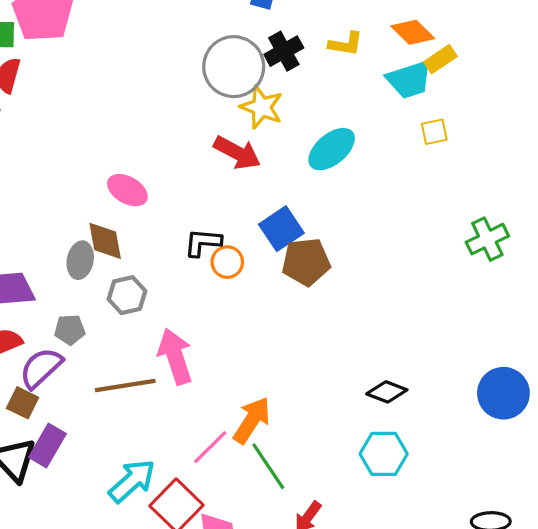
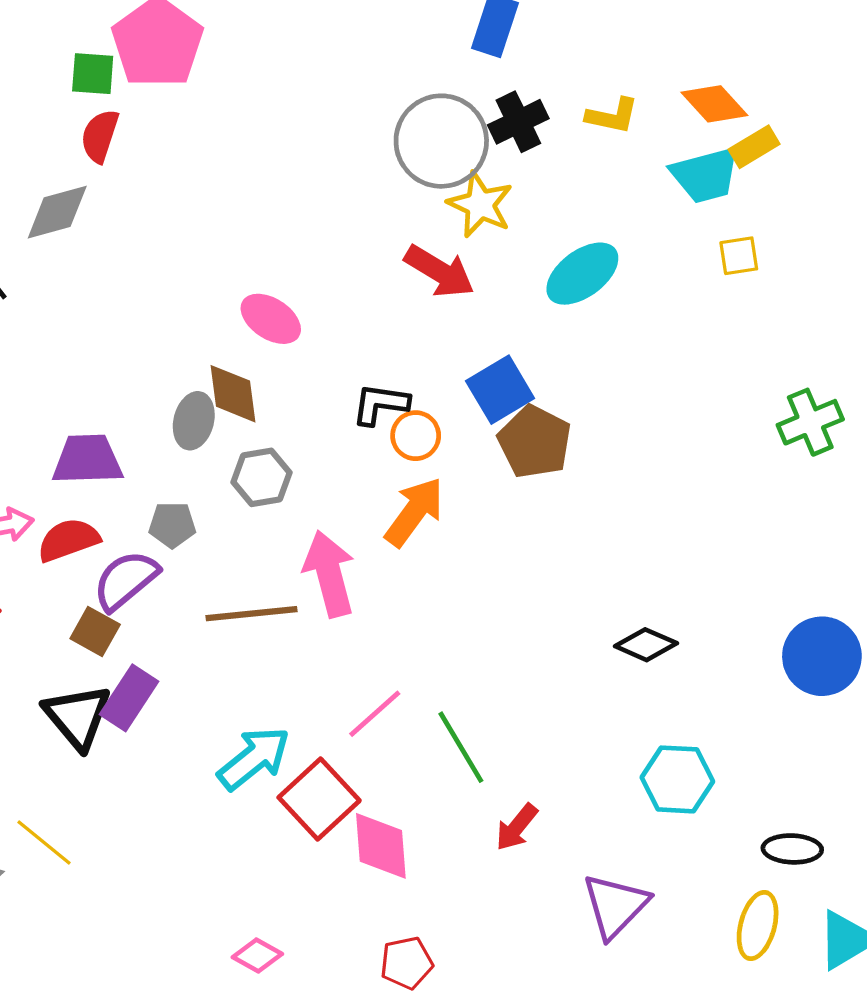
brown pentagon: (306, 262) -> (535, 442), turned 30
orange arrow: (252, 420) -> (414, 512), moved
cyan hexagon: (384, 454) -> (677, 779), moved

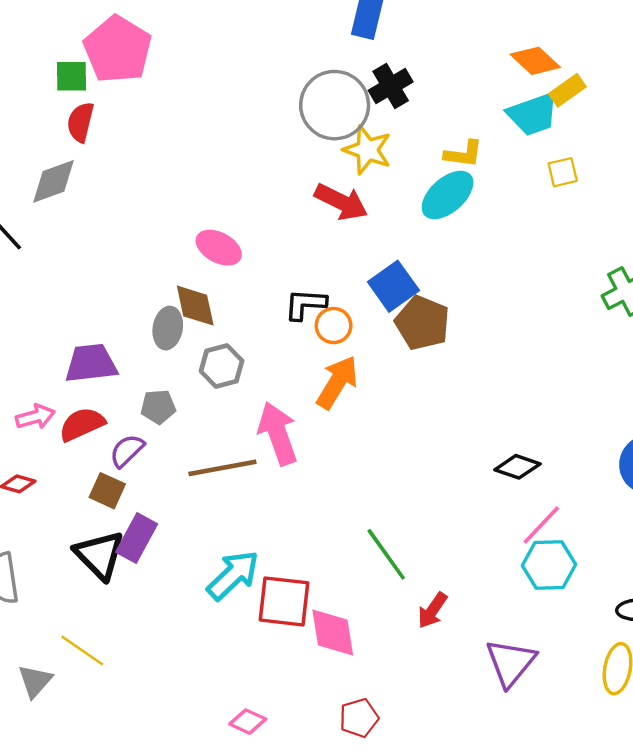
yellow L-shape: (612, 116) -> (464, 154), moved
purple semicircle: (126, 580) -> (127, 451), size x0.7
pink line: (375, 714) -> (541, 525), moved
red square: (319, 799) -> (284, 601), turned -36

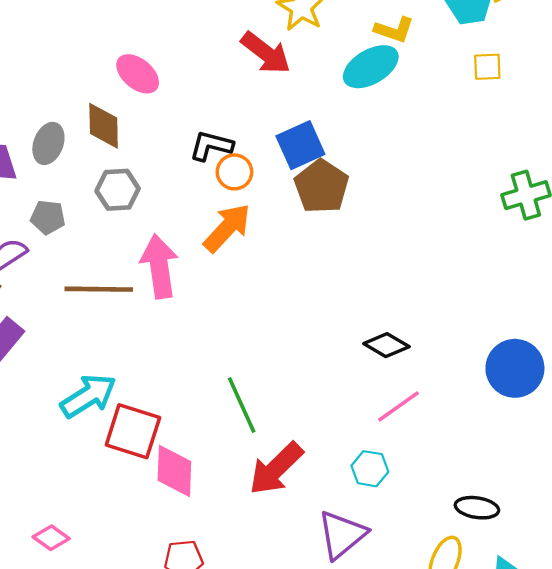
gray ellipse: (168, 328) -> (48, 143), moved
cyan hexagon: (549, 565) -> (370, 469), moved, size x0.7
red arrow: (432, 610) -> (276, 469), size x1.6
pink diamond: (248, 722) -> (51, 538), moved

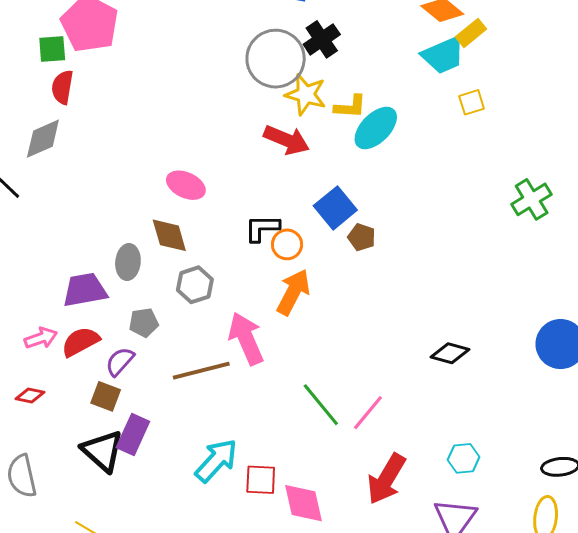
yellow L-shape: (394, 30) -> (350, 107), moved
brown pentagon: (321, 186) -> (362, 237), size x0.6
green line: (242, 405) -> (321, 405), moved
pink line: (398, 406) -> (368, 413), moved
red square: (133, 431) -> (261, 480), size x0.7

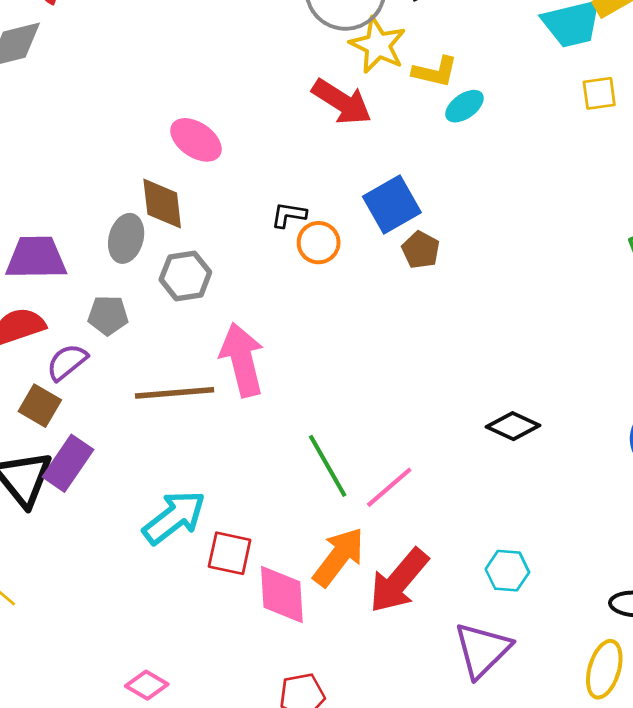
cyan ellipse: (376, 128) -> (464, 106), size x0.6
black L-shape: (262, 228) -> (289, 215), size x0.7
gray ellipse: (128, 262) -> (126, 238), moved
orange arrow: (293, 292) -> (339, 557), moved

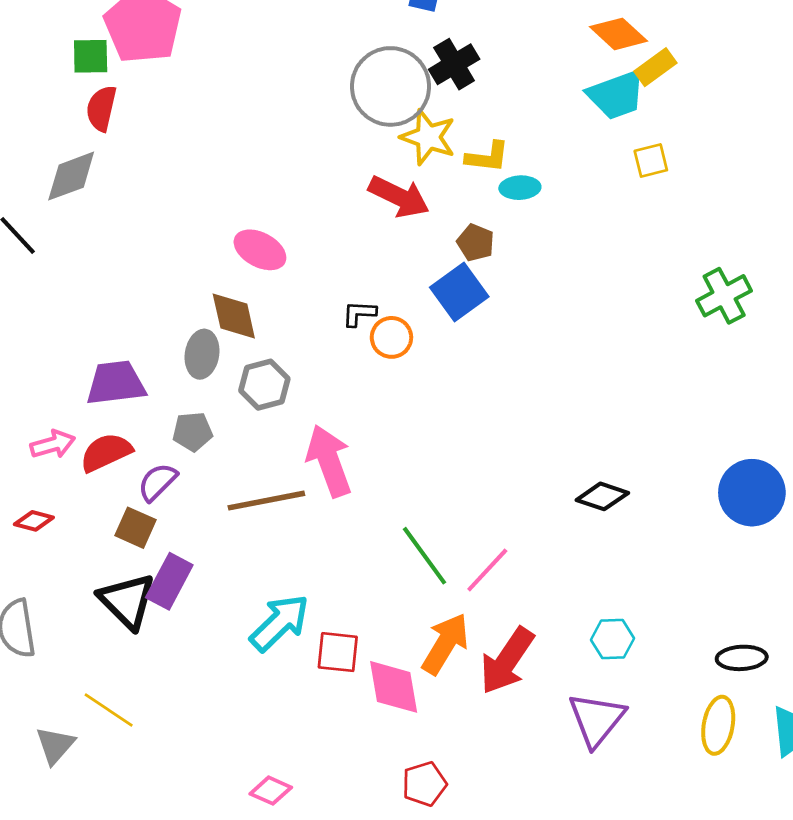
cyan ellipse: (464, 106) -> (520, 188), turned 39
brown pentagon: (421, 250) -> (476, 243), moved

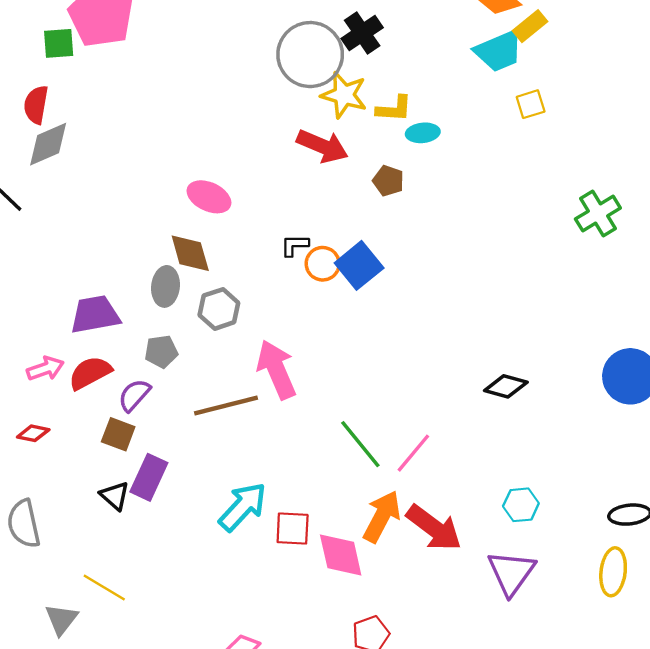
red semicircle: (101, 108) -> (36, 105), moved
blue square: (459, 292) -> (359, 265), moved
black triangle: (127, 601) -> (115, 496), size x0.6
red arrow: (507, 661) -> (434, 528), turned -84

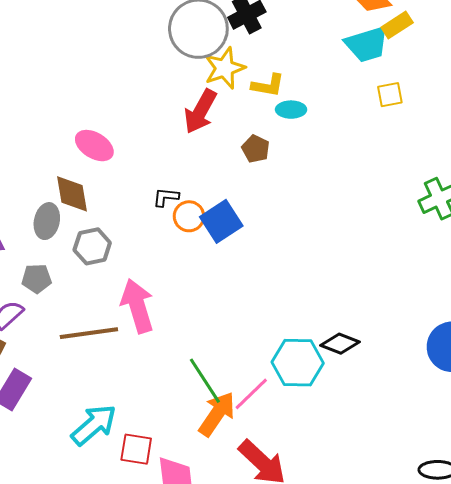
yellow star: (344, 95) -> (225, 68), turned 30
red arrow: (322, 146) -> (200, 111), turned 90
cyan hexagon: (521, 505) -> (298, 363), moved, size x1.6
orange arrow: (382, 517) -> (217, 414), moved

